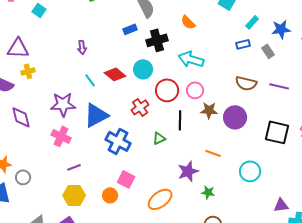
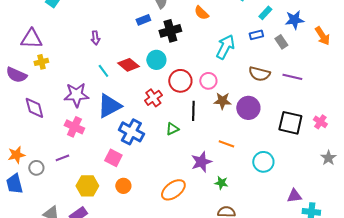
cyan arrow: (191, 59) -> (225, 47), moved, turned 100
purple line: (74, 167) -> (62, 158), moved
pink square: (126, 179) -> (113, 158), moved

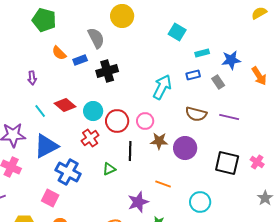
orange semicircle: (201, 13) -> (59, 53), moved
cyan rectangle: (265, 13) -> (202, 53), turned 32
cyan circle: (156, 60) -> (93, 111), moved

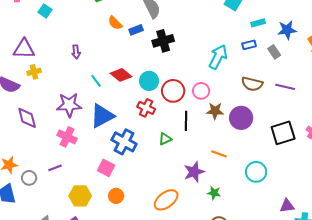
purple arrow: (32, 78) -> (76, 52), moved
red cross: (90, 138) -> (146, 108), turned -30
black square: (227, 163) -> (283, 133), turned -30

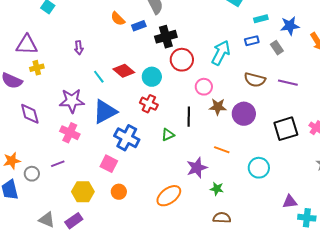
red circle: (173, 91) -> (182, 60), moved

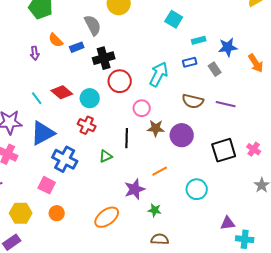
purple arrow: (79, 48) -> (35, 53), moved
orange line: (222, 150) -> (160, 171), turned -49

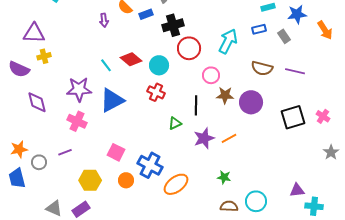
blue cross: (65, 159) -> (150, 165), moved
purple star: (135, 189) -> (204, 138), moved
cyan circle: (197, 189) -> (256, 201), moved

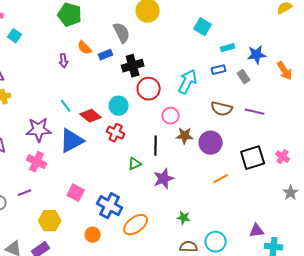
red diamond: (131, 59) -> (91, 116), moved
orange line: (229, 138) -> (221, 179), moved
orange circle: (126, 180) -> (93, 235), moved

